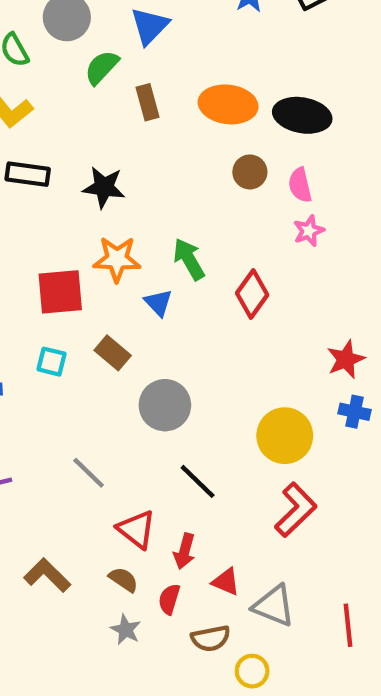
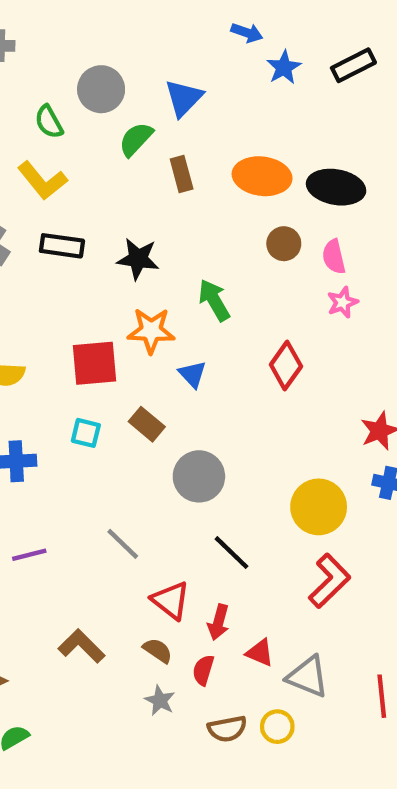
green arrow: (189, 259) -> (214, 300), moved
brown semicircle: (211, 638) -> (227, 729), moved
yellow circle: (252, 671) -> (277, 727), moved

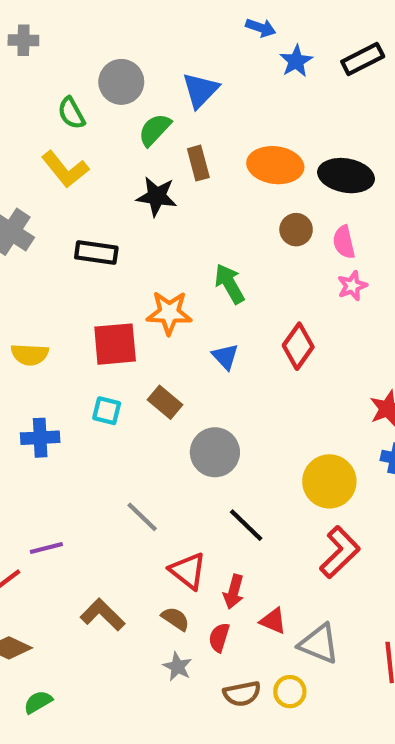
black rectangle: (62, 246) -> (96, 253), moved
black star: (138, 259) -> (157, 196), moved
blue triangle: (192, 374) -> (225, 357), moved
purple line: (29, 555) -> (46, 548), moved

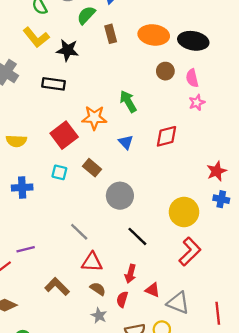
black star: (157, 196) -> (68, 50), moved
red square: (115, 344) -> (64, 135), turned -32
red diamond: (298, 346) -> (167, 136), turned 40
red triangle: (188, 571) -> (92, 262), moved, turned -35

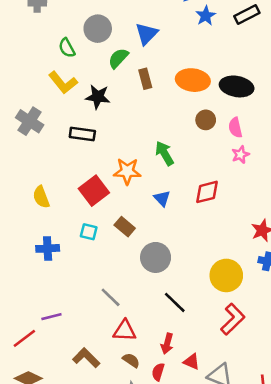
yellow semicircle: (16, 141) -> (41, 197), turned 66

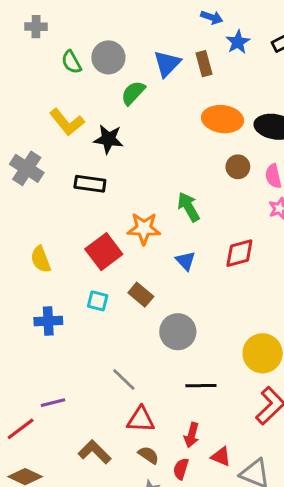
green semicircle: (67, 48) -> (71, 62), moved
brown rectangle: (145, 79) -> (204, 64), moved
black line: (175, 302) -> (201, 386), turned -45

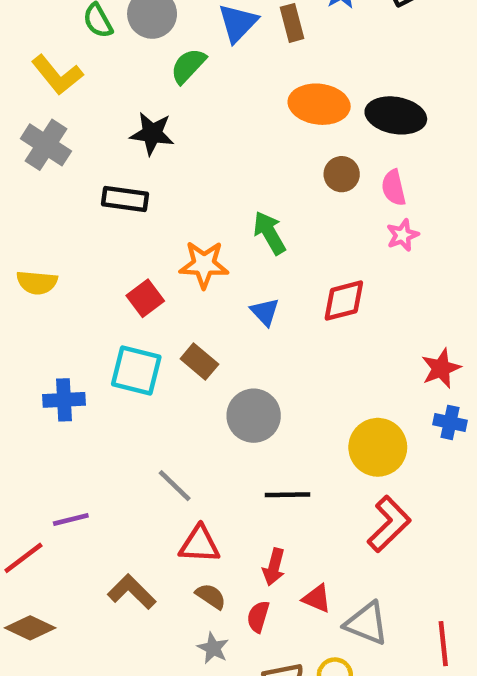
yellow L-shape: (67, 122) -> (57, 75), moved
gray cross: (27, 168) -> (46, 145), moved
red square: (104, 252) -> (145, 298), size x0.7
yellow semicircle: (41, 259) -> (37, 282), moved, turned -64
cyan square: (98, 301) -> (136, 371), size x1.6

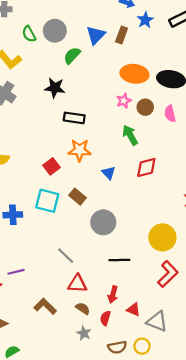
brown rectangle: (292, 23) -> (122, 35), turned 35
black rectangle: (125, 199) -> (74, 118), moved
green arrow: (269, 233) -> (130, 135), moved
pink star: (403, 235) -> (124, 101), moved

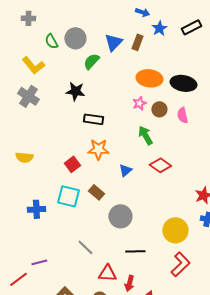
red diamond: (146, 167) -> (160, 165), turned 50
blue triangle: (109, 173) -> (125, 170), turned 32
red triangle: (77, 284) -> (107, 273), moved

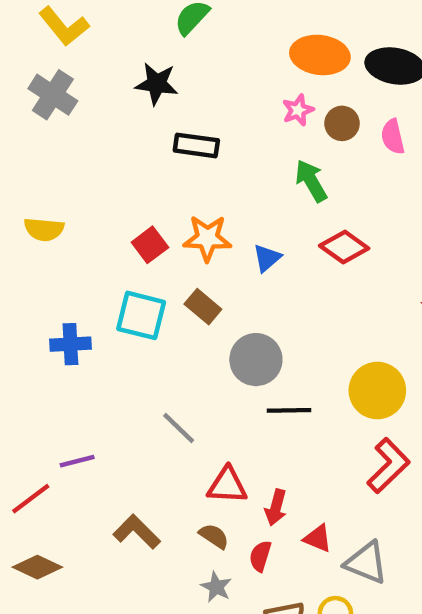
orange star: (98, 149) -> (207, 238), moved
black line: (135, 251) -> (289, 410), moved

